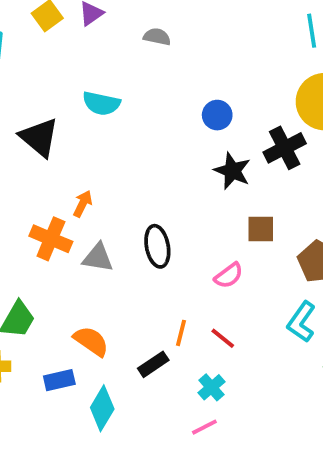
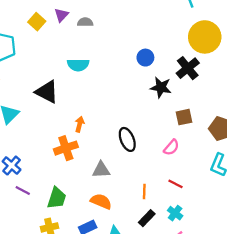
gray semicircle: (157, 37) -> (85, 22), moved
orange cross: (51, 239) -> (66, 148), turned -30
gray triangle: (98, 258) -> (101, 170), moved
orange line: (181, 333) -> (144, 192), moved
black rectangle: (153, 364) -> (147, 218), moved

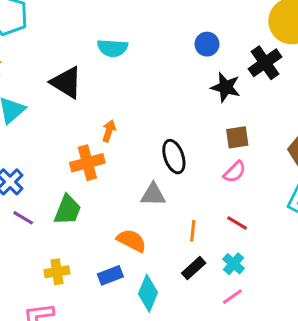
brown square: (184, 117) -> (237, 137), moved
gray triangle: (101, 170) -> (153, 195), moved
green trapezoid: (57, 198) -> (68, 210), moved

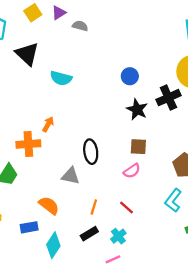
cyan semicircle: (112, 48) -> (61, 78), moved
black triangle: (66, 82) -> (27, 54), moved

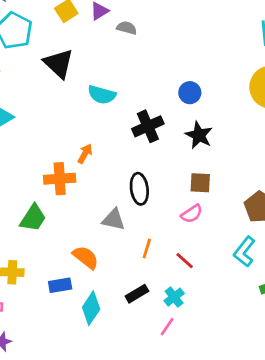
black cross: (168, 98) -> (148, 126), moved
orange line: (94, 207) -> (147, 249), moved
pink line: (113, 259) -> (167, 327), turned -32

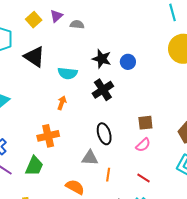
black star: (199, 135) -> (102, 59), moved
orange arrow: (85, 154) -> (62, 103), moved
orange line: (147, 249) -> (108, 175), moved

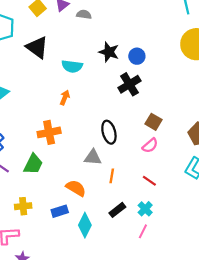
black cross: (103, 90) -> (129, 84), moved
brown square: (145, 123) -> (153, 122), turned 35

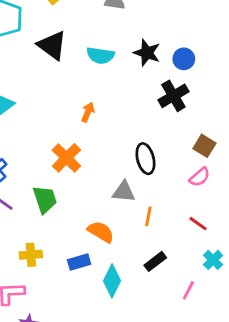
cyan semicircle: (72, 66) -> (100, 55), moved
orange cross: (49, 132) -> (66, 158), turned -35
green trapezoid: (33, 164) -> (45, 199), turned -45
cyan cross: (145, 209) -> (213, 260), moved

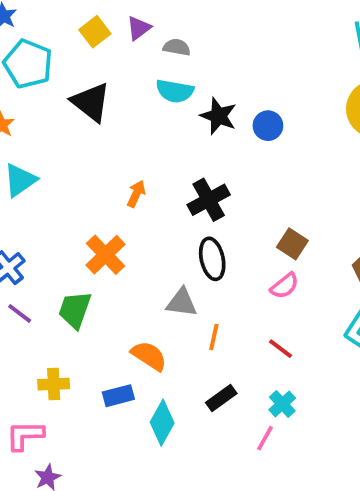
cyan semicircle: (100, 55) -> (175, 91), moved
black cross: (173, 96) -> (209, 200), moved
green trapezoid: (45, 199) -> (75, 310), turned -144
cyan cross: (213, 260) -> (282, 404), moved

